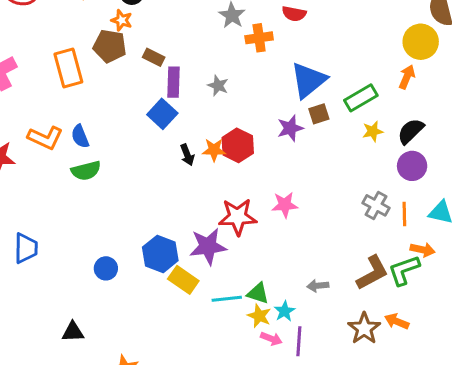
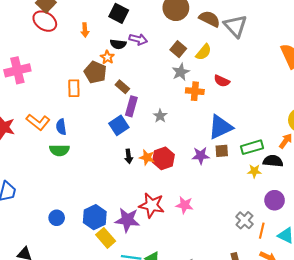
orange rectangle: (68, 68) -> (74, 88), moved, size x0.7
black semicircle: (411, 131) -> (273, 161), moved, turned 36

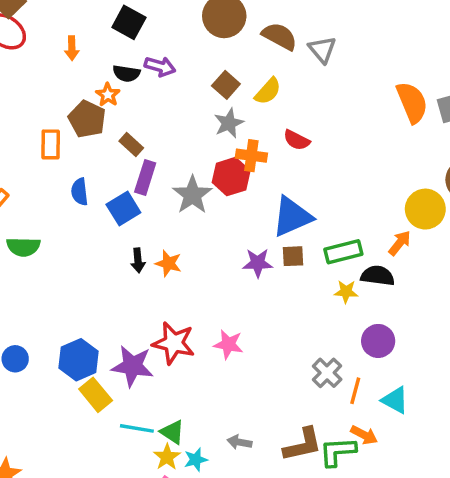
gray triangle: (235, 26) -> (322, 50), size x0.7
gray star: (160, 116) -> (192, 195), size x1.6
blue semicircle: (61, 127) -> (80, 192), moved
red hexagon: (163, 158) -> (231, 177), moved

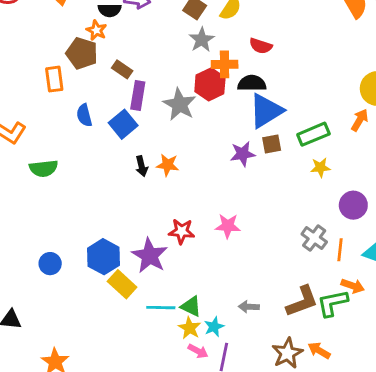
black semicircle: (378, 276) -> (252, 83), moved
red star: (174, 343) -> (182, 231), size x0.7
purple star: (132, 366) -> (150, 256), turned 30

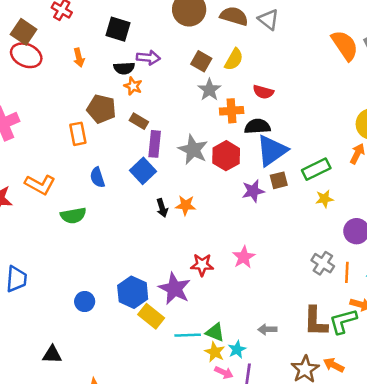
orange star: (96, 30) -> (133, 86), moved
red hexagon: (210, 84) -> (226, 156), moved
blue semicircle: (84, 115) -> (97, 177), moved
pink star: (228, 226) -> (244, 257), turned -30
brown L-shape: (302, 301) -> (316, 321), turned 116

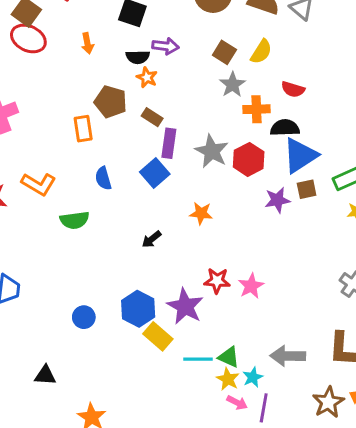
black arrow: (162, 208) -> (152, 239), moved, turned 66
pink star: (244, 257) -> (251, 286), moved
gray arrow: (267, 329) -> (288, 356), size x1.6

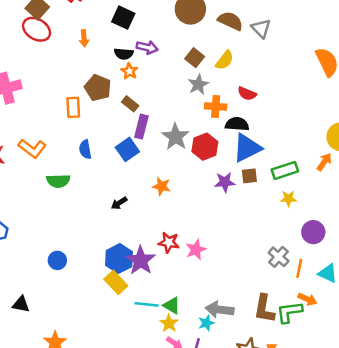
blue hexagon: (138, 309) -> (119, 259), moved
cyan star: (253, 377) -> (206, 323), moved

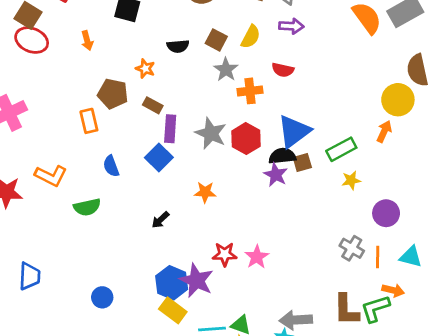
purple arrow: (147, 47) -> (291, 26), moved
black semicircle: (124, 54) -> (178, 46), moved
black semicircle: (237, 124) -> (282, 156), moved
purple star: (225, 182) -> (276, 175), turned -30

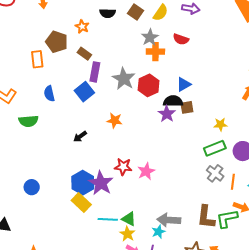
gray star: (226, 70) -> (150, 37), moved
blue triangle: (294, 131) -> (184, 84), size x0.6
green rectangle: (341, 149) -> (215, 148), moved

